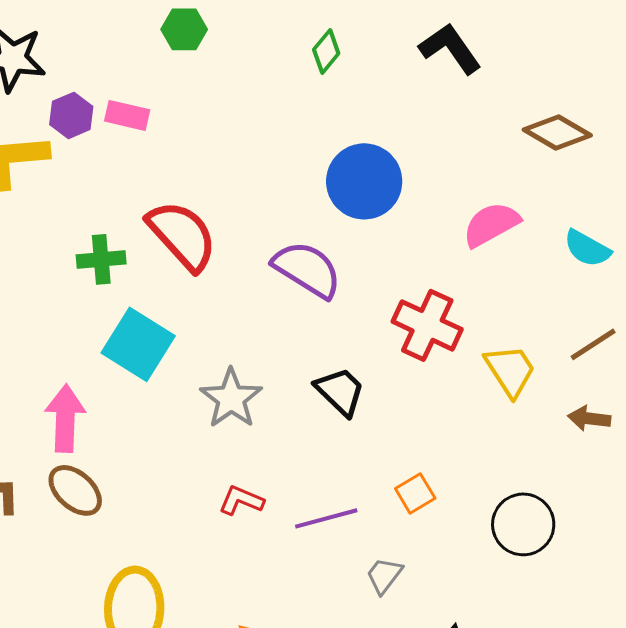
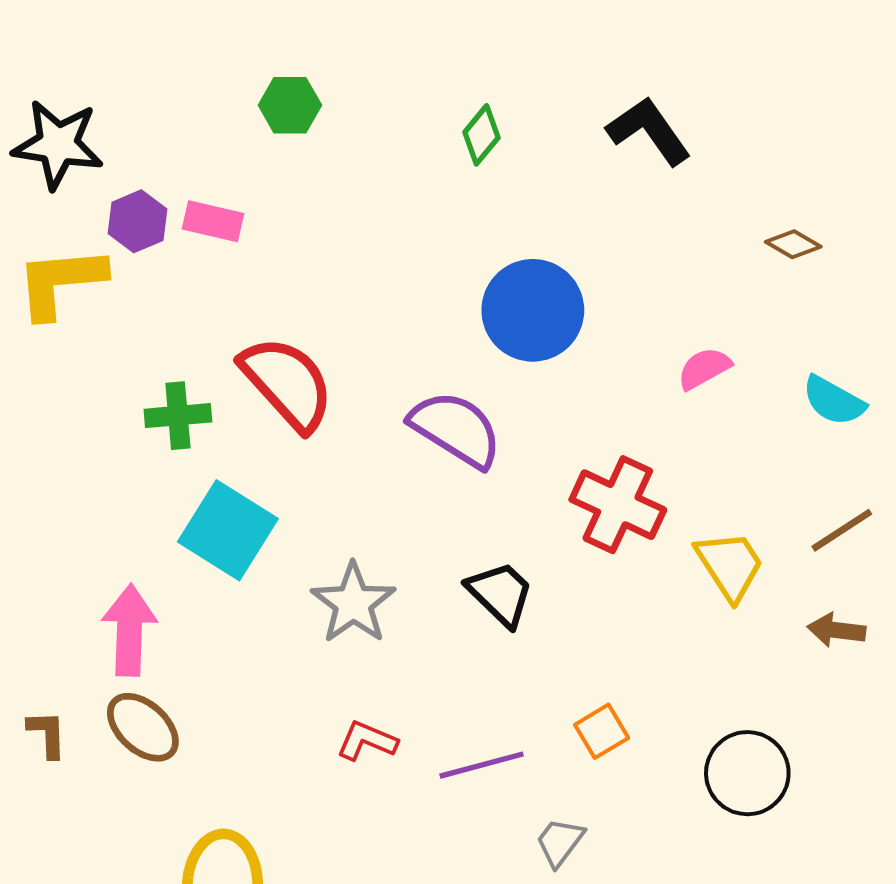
brown diamond: (557, 132) -> (793, 244), size x0.6
pink semicircle: (491, 224) -> (704, 368), size x0.7

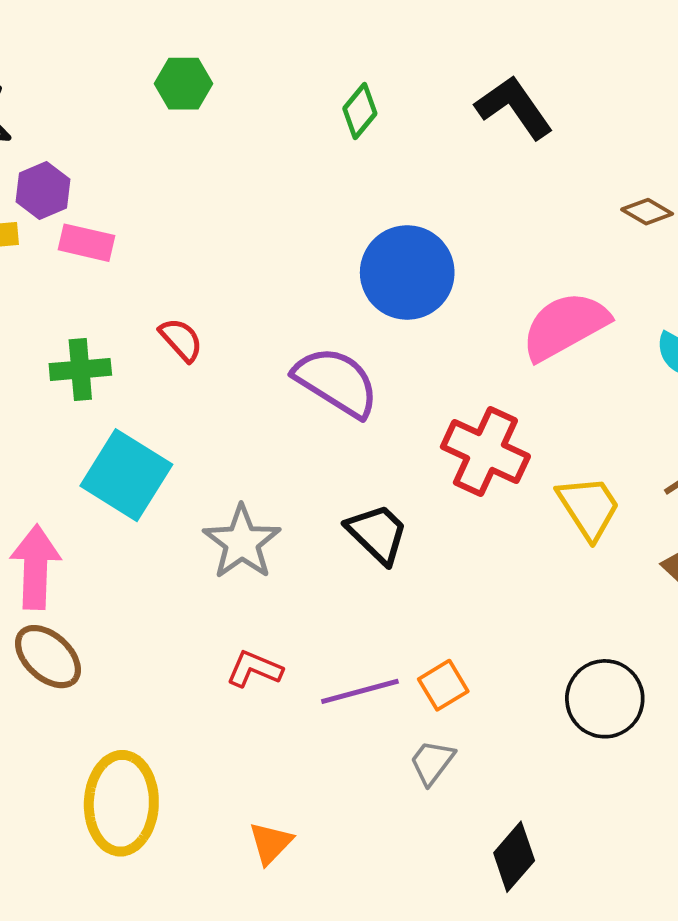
pink rectangle: (213, 221) -> (87, 243), moved
pink semicircle: (704, 368) -> (565, 326), size x1.8
red semicircle: (287, 383) -> (181, 340), size x0.5
orange square: (602, 731) -> (443, 685), moved

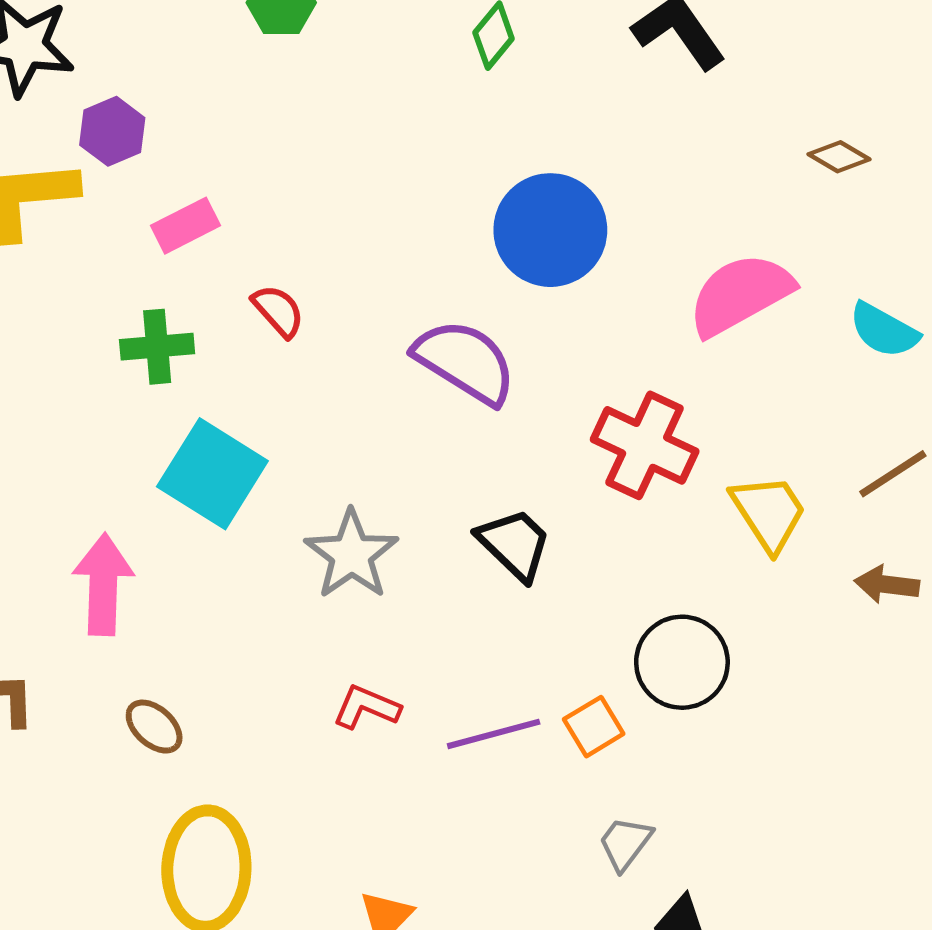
pink rectangle: (87, 243) -> (185, 226), moved, turned -40
brown ellipse: (48, 657) -> (154, 727), moved, size x0.7
black circle: (605, 699) -> (682, 662), moved
gray trapezoid: (432, 762) -> (625, 843), moved

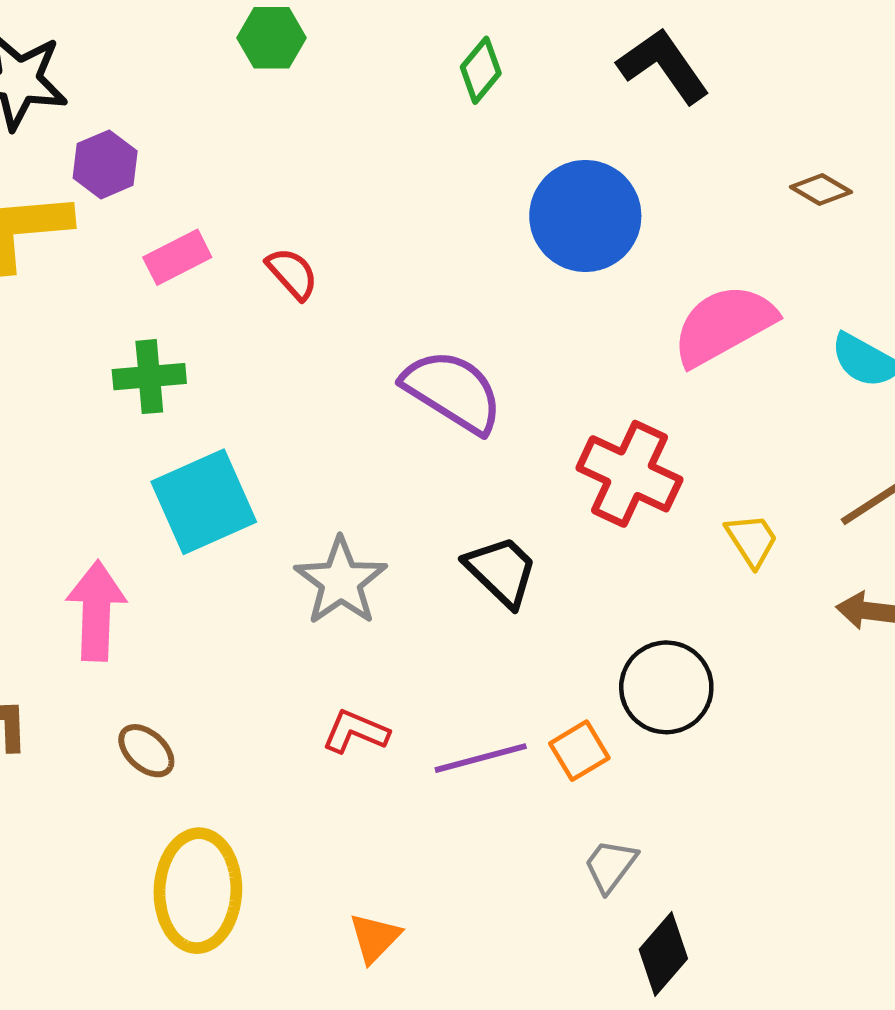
blue circle: (550, 230) -> (585, 216), moved
red semicircle: (278, 311) -> (292, 273), moved
cyan square: (212, 474) -> (204, 502), turned 34
yellow trapezoid: (769, 513) -> (752, 540), size x0.7

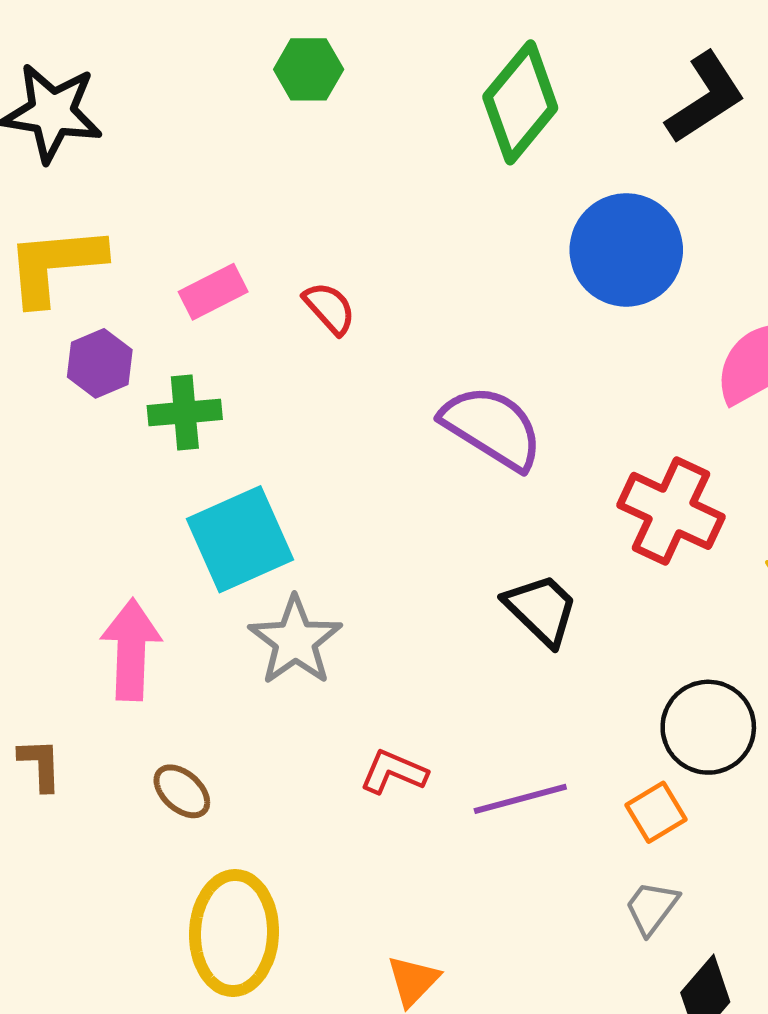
black L-shape: (663, 66) -> (705, 98), turned 92
green diamond: (481, 70) -> (520, 102), size x1.8
purple hexagon: (105, 164) -> (100, 363), moved
gray star: (341, 581) -> (295, 641), moved
orange square: (579, 751) -> (656, 812), moved

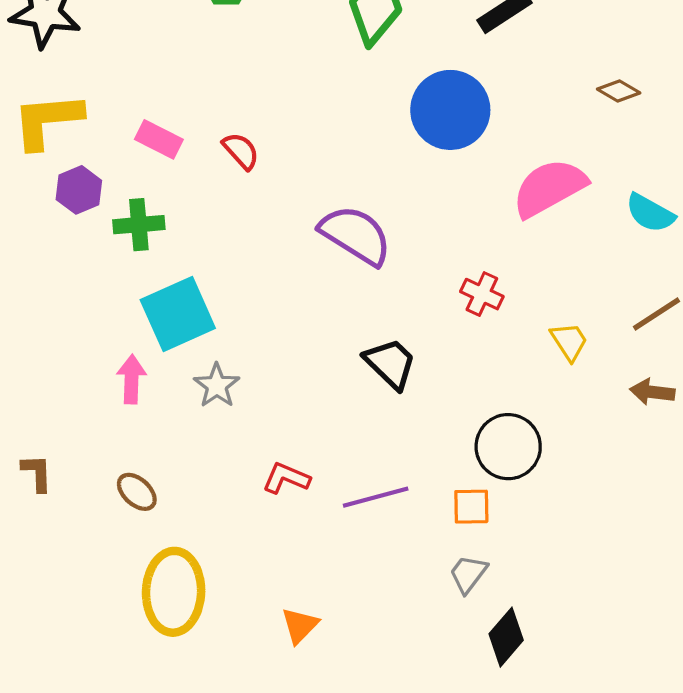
pink rectangle: (213, 292) -> (159, 139), turned 54
red cross: (671, 511) -> (482, 294), size x0.6
gray star: (295, 641) -> (217, 386), size x0.7
pink arrow: (131, 650) -> (132, 379), moved, size x0.7
orange square: (656, 812) -> (471, 507), turned 30

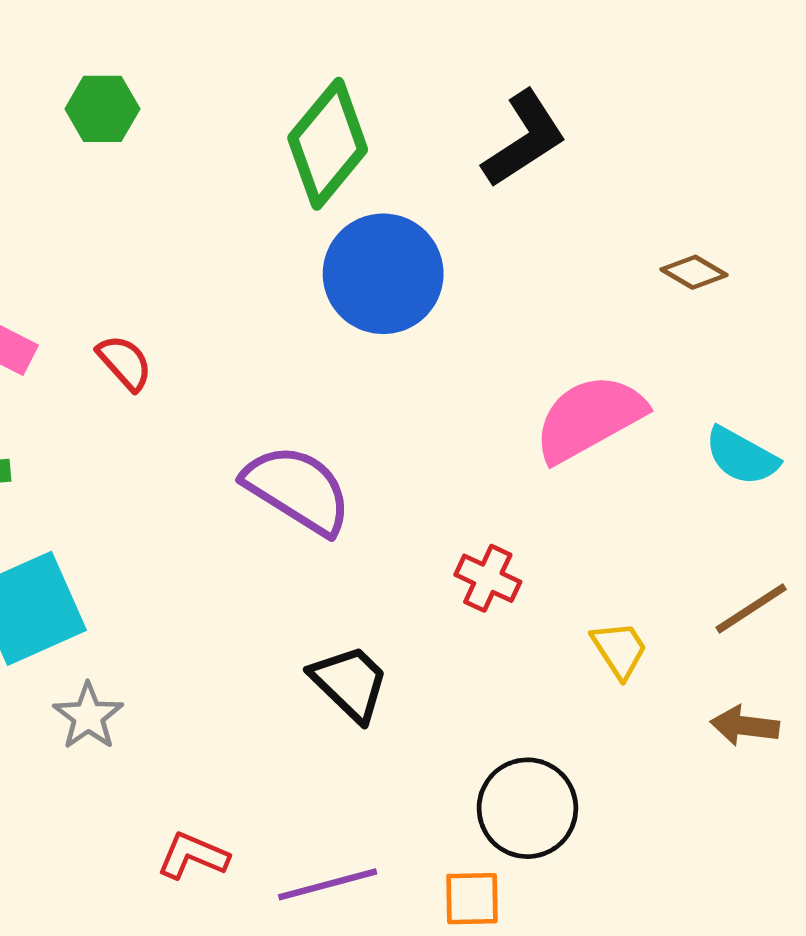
blue circle: (450, 110) -> (383, 274), moved

